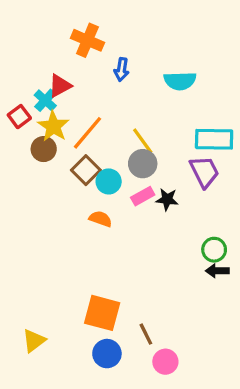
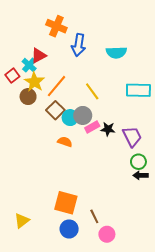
blue arrow: (122, 69) -> (79, 45), size x1.5
gray circle: (143, 164) -> (83, 115), moved
purple trapezoid: (204, 172) -> (132, 136), moved

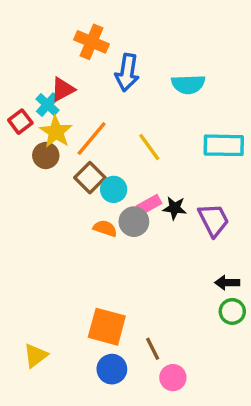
gray circle: (83, 115) -> (134, 222), moved
green circle: (138, 162) -> (232, 311), moved

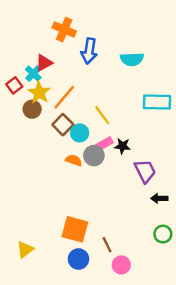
yellow line: (149, 147) -> (102, 115), moved
purple trapezoid: (214, 220) -> (145, 171), moved
green circle: (232, 311) -> (163, 234), moved

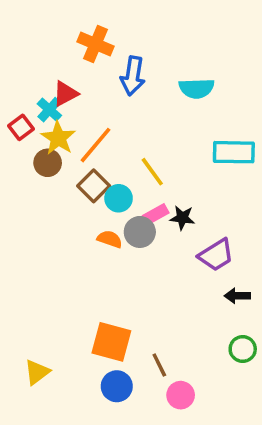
purple trapezoid: (145, 171) -> (216, 255), turned 85

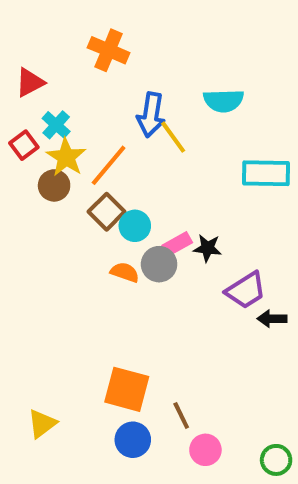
blue arrow: (133, 76) -> (151, 115), moved
red triangle: (65, 94) -> (30, 83), moved
yellow line: (152, 172) -> (173, 137), moved
black arrow: (237, 296) -> (272, 319), moved
green circle: (243, 349) -> (276, 460), moved

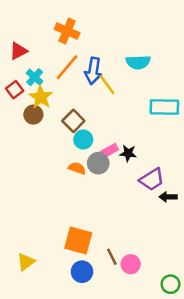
orange line: (109, 165) -> (67, 67), moved
brown square: (107, 212) -> (73, 121), moved
pink circle: (205, 450) -> (131, 264), moved

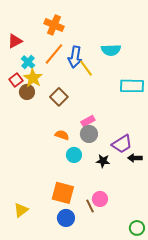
red square: (15, 90) -> (16, 80), moved
cyan circle: (83, 139) -> (74, 155), moved
black star: (128, 153) -> (103, 161), moved
gray circle: (98, 163) -> (89, 134), moved
pink circle: (131, 264) -> (100, 199), moved

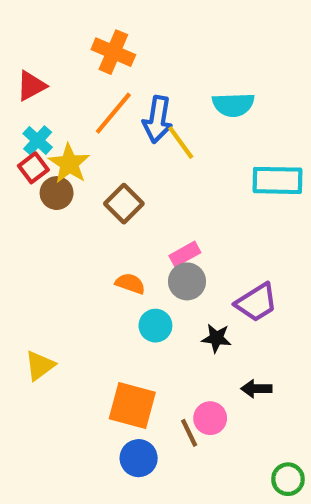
cyan cross: (28, 62) -> (38, 140), moved
black arrow: (135, 158) -> (256, 389), moved
yellow triangle: (21, 210) -> (40, 366), moved

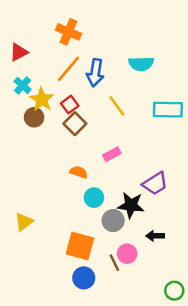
yellow line: (181, 143) -> (117, 106), moved
red square: (33, 168) -> (70, 105), moved
gray circle: (187, 281) -> (113, 221), moved
black star: (216, 338) -> (131, 205), size x1.5

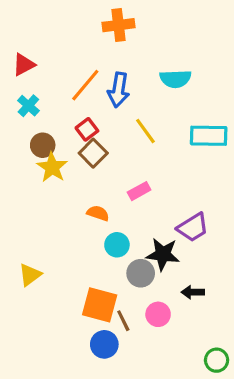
orange cross: (68, 32) -> (119, 25), moved, turned -30
yellow star: (42, 99) -> (52, 167), moved
brown line: (114, 263) -> (123, 321), moved

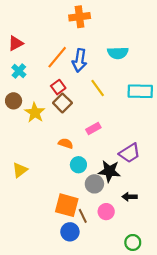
brown circle: (43, 145) -> (14, 101), moved
yellow triangle: (30, 275) -> (20, 170), moved
green circle: (217, 360) -> (133, 242), moved

